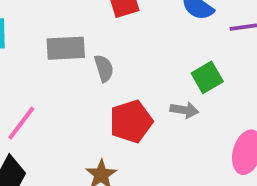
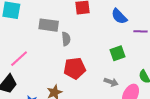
gray arrow: (184, 110) -> (111, 82), moved

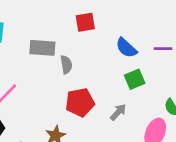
blue semicircle: (119, 16) -> (126, 48), moved
gray arrow: (111, 82) -> (118, 112), moved, turned -64

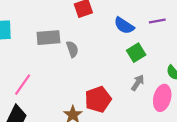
red pentagon: (80, 102) -> (98, 99), moved
gray arrow: (118, 112) -> (138, 83), moved

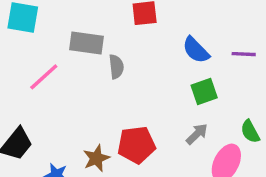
pink line: (23, 85) -> (44, 77), moved

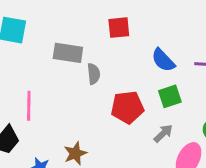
pink line: (44, 77) -> (29, 106), moved, turned -48
red pentagon: (136, 145) -> (127, 107), moved

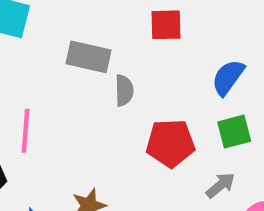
blue semicircle: (163, 60) -> (228, 77), turned 75

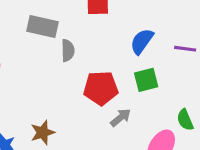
gray arrow: (220, 185) -> (121, 118), moved

